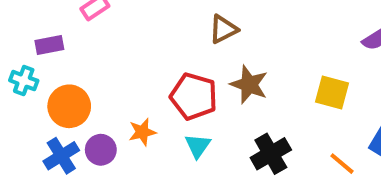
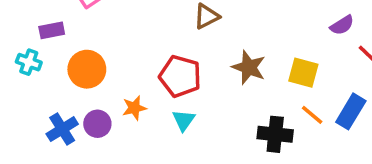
brown star: (249, 85) -> (249, 67), moved
orange circle: (69, 106) -> (87, 69), moved
black cross: (271, 154) -> (275, 134), moved, turned 36
orange line: (342, 164) -> (312, 115), moved

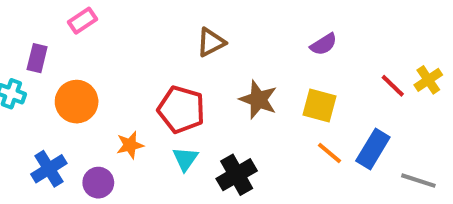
purple semicircle: (342, 25) -> (324, 44), moved
purple rectangle: (52, 30) -> (37, 58), turned -65
purple circle: (97, 124) -> (98, 183), moved
black cross: (275, 134) -> (237, 175), moved, turned -36

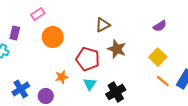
brown star: (258, 100) -> (117, 49), moved
orange circle: (77, 102) -> (53, 37), moved
yellow square: (320, 106) -> (158, 57), turned 30

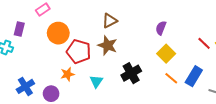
purple semicircle: (160, 26) -> (161, 28), moved, turned 144
brown star: (117, 49) -> (108, 45), moved
red pentagon: (88, 59) -> (79, 52), moved
black cross: (116, 92) -> (131, 73), moved

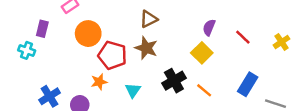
red line: (204, 43) -> (243, 37), moved
yellow square: (166, 54) -> (202, 53), moved
orange line: (171, 78) -> (204, 90), moved

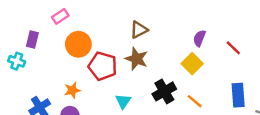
orange star: (99, 82) -> (72, 90), moved
blue rectangle: (248, 84) -> (238, 95), turned -35

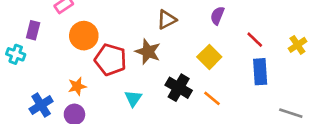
brown triangle: (139, 30) -> (167, 20), moved
purple semicircle: (199, 38) -> (217, 16), moved
black cross: (164, 91) -> (179, 88), turned -30
blue rectangle: (238, 95) -> (260, 72), moved

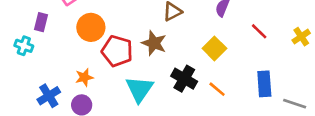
blue rectangle: (260, 72) -> (264, 84), moved
cyan triangle: (133, 98) -> (139, 89), size x1.6

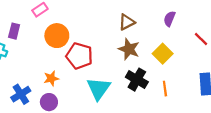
brown star: (154, 43) -> (129, 49), moved
orange line: (217, 89) -> (165, 89), turned 42

